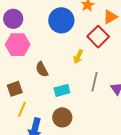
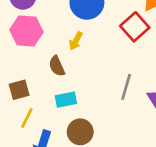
yellow arrow: (78, 57) -> (76, 41), moved
cyan rectangle: (62, 90) -> (66, 100), moved

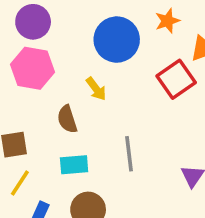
yellow arrow: (76, 41) -> (96, 89), turned -72
gray line: (126, 87) -> (129, 154), moved, turned -30

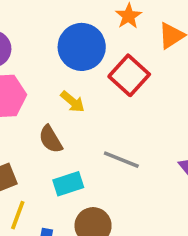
red square: (176, 79) -> (129, 75), moved
gray line: (129, 154) -> (121, 160), turned -48

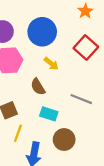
blue circle: (82, 47) -> (42, 32), moved
cyan rectangle: (68, 184) -> (49, 114), turned 36

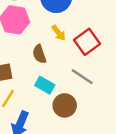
red square: (86, 47) -> (87, 42), moved
brown circle: (64, 140) -> (65, 105), moved

